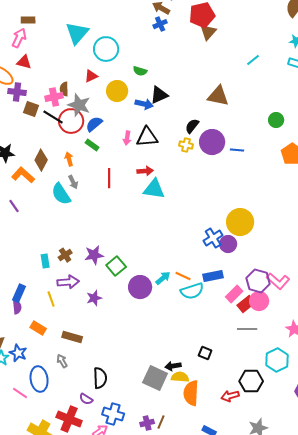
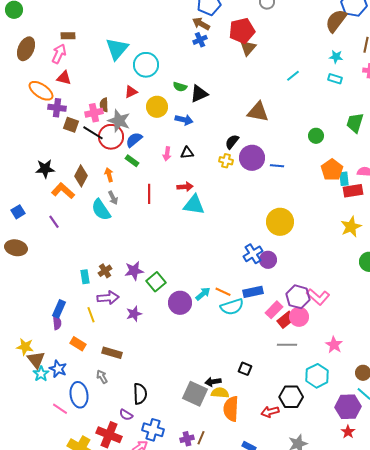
black triangle: (159, 95) -> (199, 94), moved
black triangle: (147, 137) -> (187, 153), size x0.6
yellow circle: (240, 222) -> (280, 222), moved

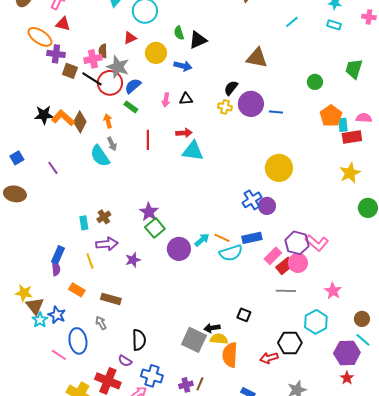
green semicircle: (180, 87) -> (179, 33), turned 56
orange L-shape: (63, 191) -> (63, 118), moved
purple star: (134, 271) -> (149, 212), moved, turned -30

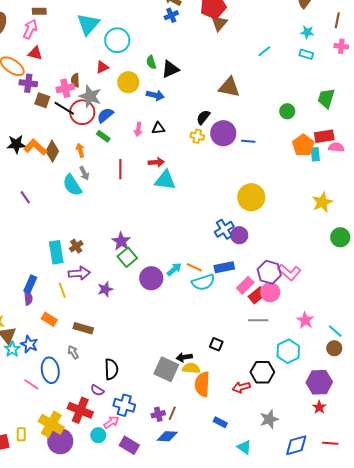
red rectangle: (352, 137) -> (324, 136), moved
cyan rectangle: (84, 223) -> (56, 252), size x1.6
cyan line: (363, 340) -> (335, 331), moved

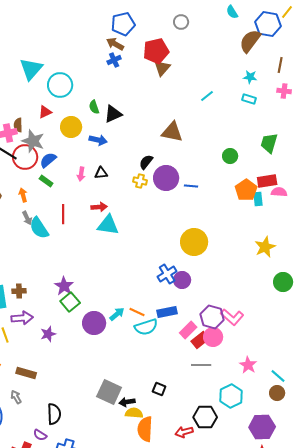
cyan semicircle: (72, 185) -> (39, 228), moved
brown cross: (76, 246) -> (19, 291), turned 32
gray square: (166, 369) -> (109, 392), moved

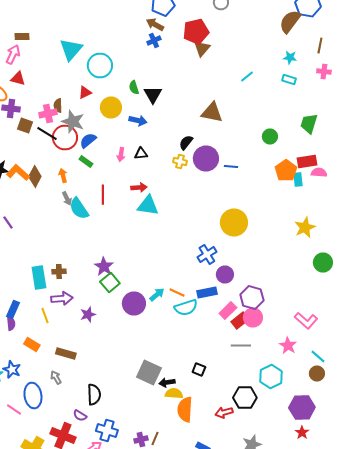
black triangle: (113, 114) -> (153, 94), turned -36
purple circle: (182, 280) -> (225, 274), moved
pink L-shape: (232, 317) -> (306, 320), moved

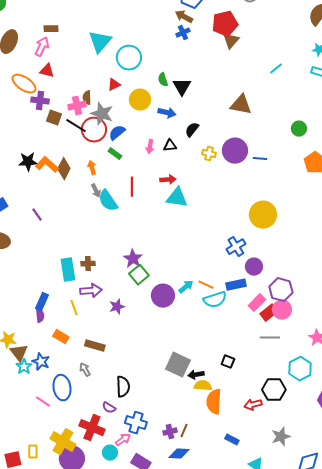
black semicircle: (186, 142) -> (192, 130), moved

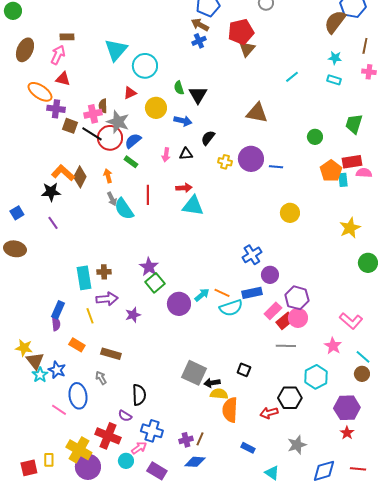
black star: (28, 162) -> (51, 192), moved
yellow circle: (263, 215) -> (290, 213), moved, size x0.7

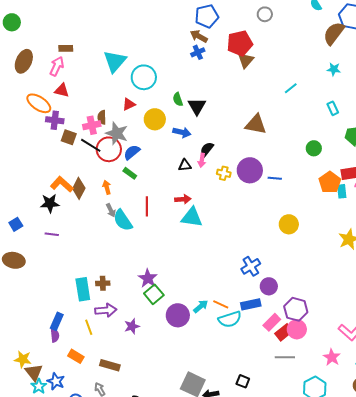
cyan rectangle: (334, 80) -> (333, 108), moved, turned 48
pink arrow: (166, 155) -> (202, 160), moved
purple line: (53, 223) -> (52, 234), turned -48

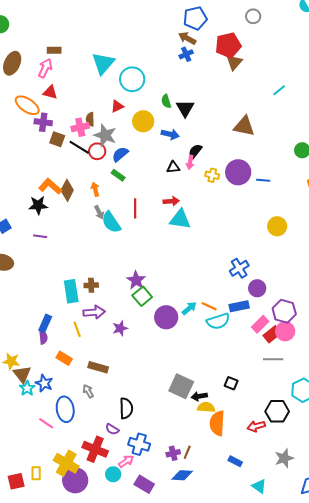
red circle: (109, 149) -> (97, 151), size x0.7

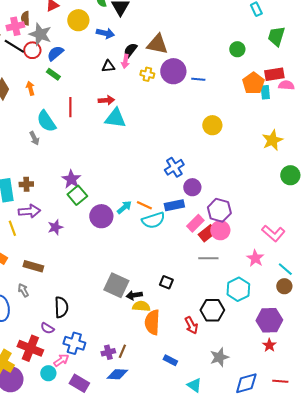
brown triangle: (244, 126) -> (157, 44), moved
gray arrow: (99, 212) -> (34, 138), moved
red arrow: (256, 426) -> (191, 325), turned -102

